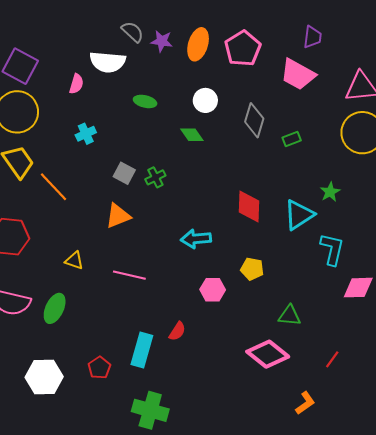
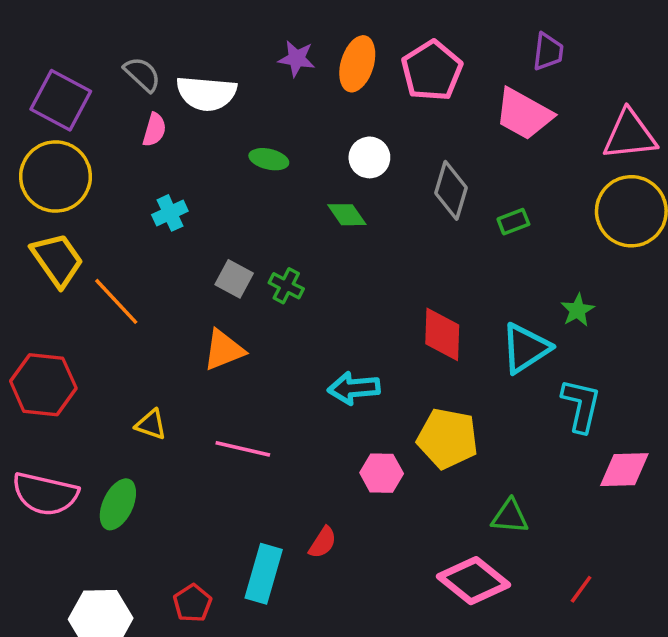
gray semicircle: (133, 32) -> (142, 74), moved
green cross: (155, 177) -> (286, 286), turned -36
yellow pentagon: (252, 269) -> (447, 438), size x1.6

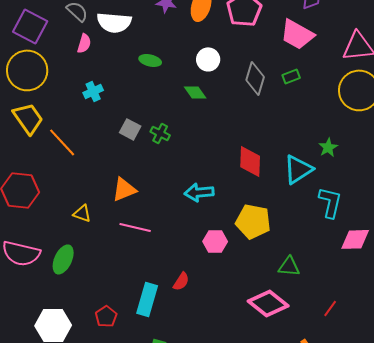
green rectangle: (513, 222) -> (291, 76), moved
orange triangle: (224, 350) -> (124, 189), moved

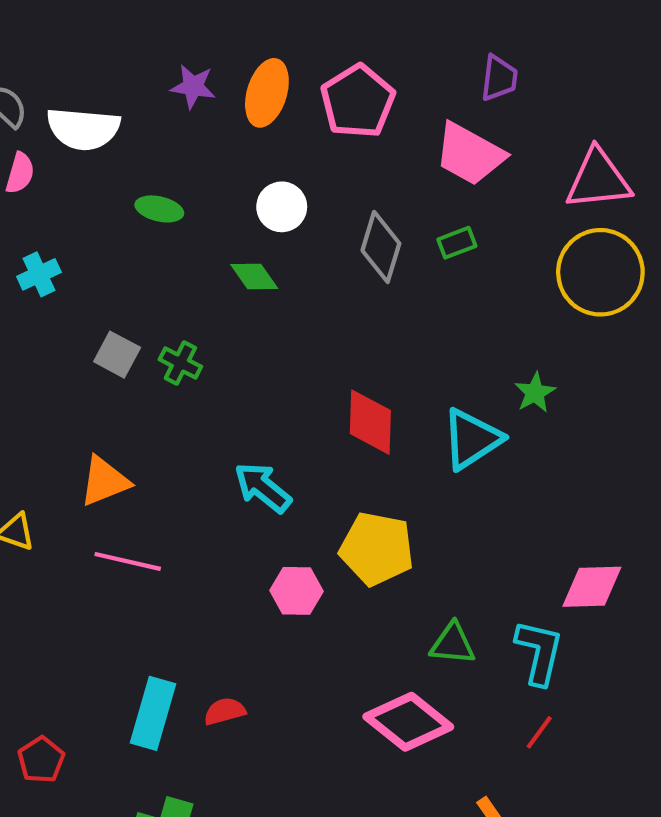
cyan arrow: (199, 192) -> (263, 488), turned 44
cyan L-shape: (330, 202) -> (539, 652), moved
red semicircle: (181, 281) -> (225, 711), moved, turned -138
red pentagon: (106, 316) -> (41, 760), moved

